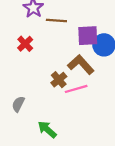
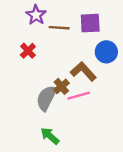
purple square: (88, 36) -> (90, 23), moved
gray semicircle: (18, 104) -> (46, 98), moved, size x1.6

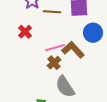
pink line: (79, 96) -> (55, 48), moved
gray semicircle: (46, 98) -> (65, 87), moved, turned -60

